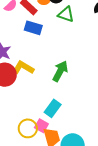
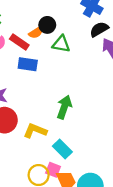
yellow L-shape: (23, 68) -> (35, 131), moved
cyan rectangle: (53, 108) -> (62, 149), turned -72

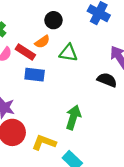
black circle: (47, 25) -> (53, 20), moved
black semicircle: (99, 29) -> (107, 80), moved, turned 54

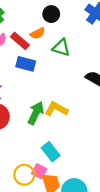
green arrow: (73, 117) -> (36, 113), moved
yellow L-shape: (44, 142) -> (56, 109), moved

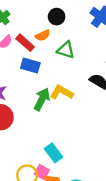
yellow L-shape: (56, 109) -> (62, 92), moved
green arrow: (36, 113) -> (42, 99), moved

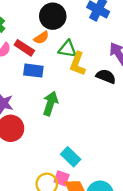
black circle: (57, 17) -> (53, 16), size x1.5
yellow L-shape: (62, 92) -> (78, 64), moved, turned -90

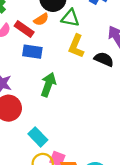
green triangle: (67, 49) -> (70, 18), moved
cyan rectangle: (71, 157) -> (38, 137), moved

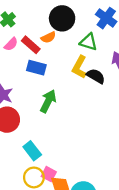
green triangle: (70, 18) -> (88, 42), moved
black semicircle: (104, 59) -> (96, 76), moved

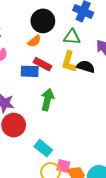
red rectangle: (31, 45) -> (42, 64), moved

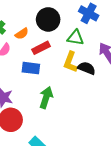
orange semicircle: (34, 41) -> (22, 34), moved
red rectangle: (42, 64) -> (41, 48), moved, turned -60

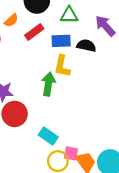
yellow L-shape: (70, 62) -> (62, 66), moved
blue rectangle: (31, 68) -> (61, 41), moved

